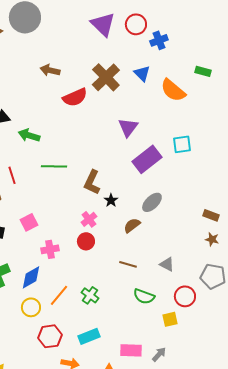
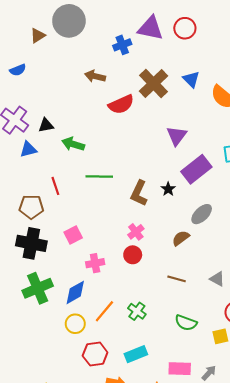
purple triangle: (103, 24) -> (150, 28), turned -32
blue cross: (159, 40) -> (122, 45), moved
black star: (111, 200) -> (168, 189), moved
green semicircle: (144, 296) -> (186, 323), moved

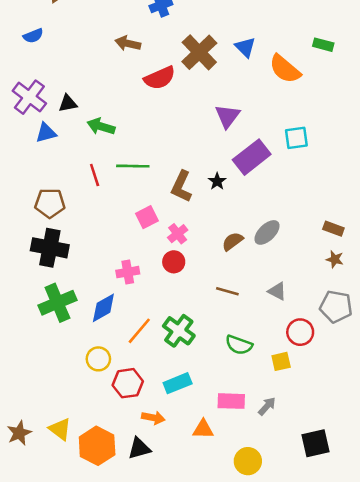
red line: (55, 186) -> (95, 175), moved
gray ellipse: (202, 214) -> (267, 232), moved
pink square: (73, 235) -> (147, 217), moved
green cross: (137, 311) -> (179, 331), size x1.4
yellow circle: (75, 324) -> (98, 359), moved

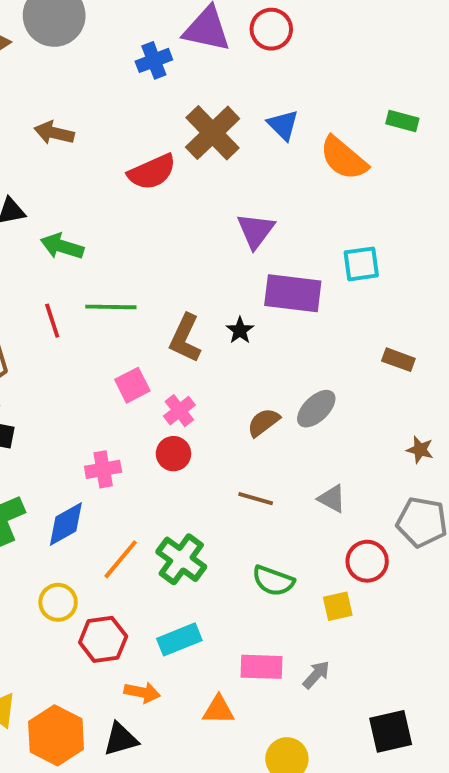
brown arrow: (128, 43) -> (54, 133), moved
purple rectangle: (252, 157) -> (293, 293), turned 45
brown rectangle: (333, 229) -> (398, 360), moved

